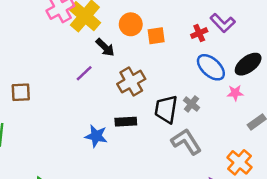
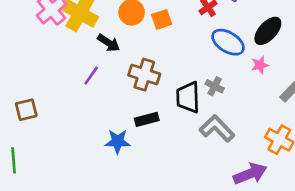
brown cross: (131, 82) -> (144, 75), turned -32

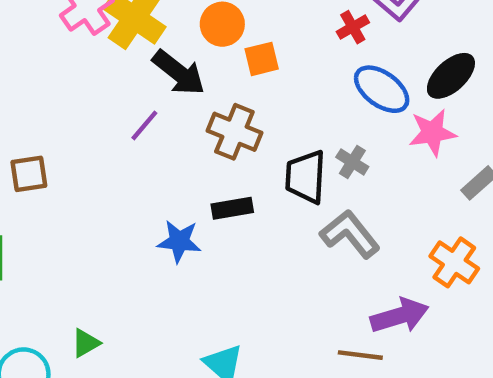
orange square: (162, 19) -> (262, 59), moved
black arrow: (109, 43) -> (179, 73), size x1.4
pink star: (260, 65) -> (432, 133), size x1.5

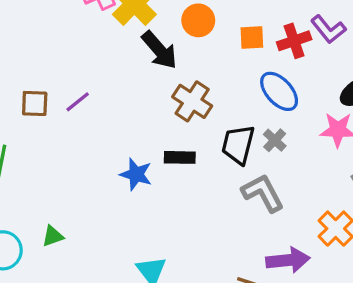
red cross: (353, 27) -> (294, 41), size x1.4
orange square: (262, 59) -> (252, 37), moved
blue ellipse: (382, 89) -> (279, 91), moved
purple line: (144, 125) -> (78, 102), moved

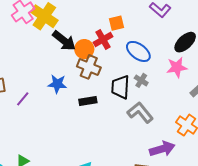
orange circle: (198, 20) -> (84, 49), moved
red cross: (294, 41) -> (103, 40), moved
purple line: (78, 102) -> (23, 99), moved
blue star: (136, 174) -> (57, 84), moved

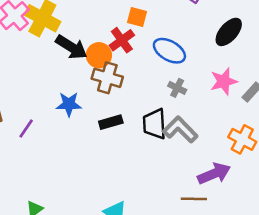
orange square: (117, 23) -> (137, 17), turned 35
pink star: (177, 67) -> (224, 81), moved
black trapezoid: (120, 87) -> (155, 124), moved

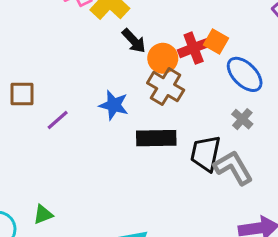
orange square: (137, 17) -> (216, 41), moved
black arrow: (71, 47) -> (134, 41), size x0.7
black rectangle: (111, 122) -> (156, 138), size x1.4

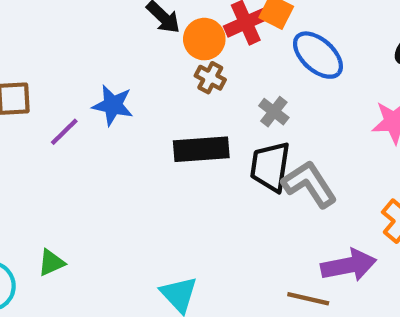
brown cross: (166, 87) -> (210, 78), size x0.6
blue star: (114, 105) -> (113, 105), moved
gray cross: (242, 119) -> (274, 112), moved

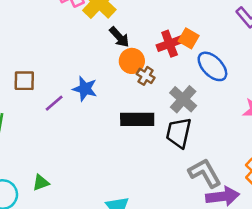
orange circle: (204, 39) -> (132, 61), moved
gray cross: (274, 112) -> (183, 99), size x1.5
gray L-shape: (309, 184) -> (205, 173), moved

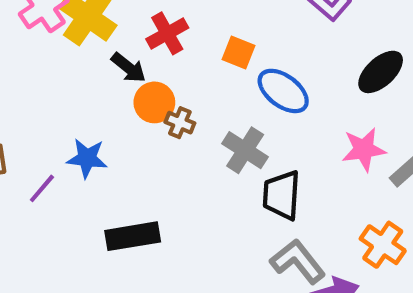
red cross: (170, 44) -> (167, 33), moved
black rectangle: (137, 119) -> (133, 236), moved
black trapezoid: (179, 133) -> (282, 195), moved

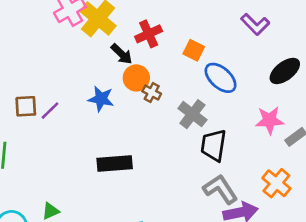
blue star: (87, 158) -> (101, 99), moved
purple line: (42, 188) -> (50, 111), moved

